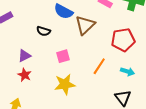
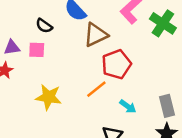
red pentagon: (123, 40) -> (116, 64), moved, turned -30
pink square: (63, 56) -> (37, 50), moved

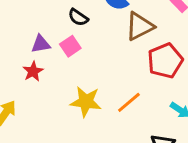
pink square: (37, 50) -> (70, 46), turned -35
orange line: (96, 89) -> (129, 102), moved

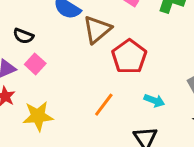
black semicircle: (78, 17) -> (23, 36), moved
yellow star: (86, 102) -> (38, 116), moved

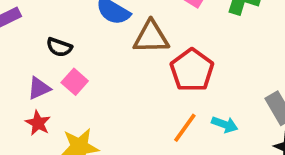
brown triangle: (97, 29) -> (151, 37), turned 40
orange line: (104, 105) -> (185, 128), moved

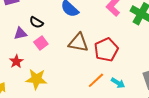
brown triangle: (151, 37) -> (78, 43), moved
purple triangle: (39, 88) -> (20, 33), moved

